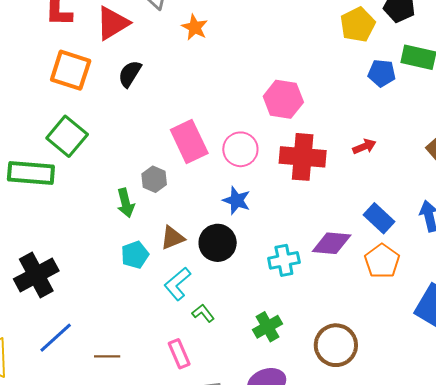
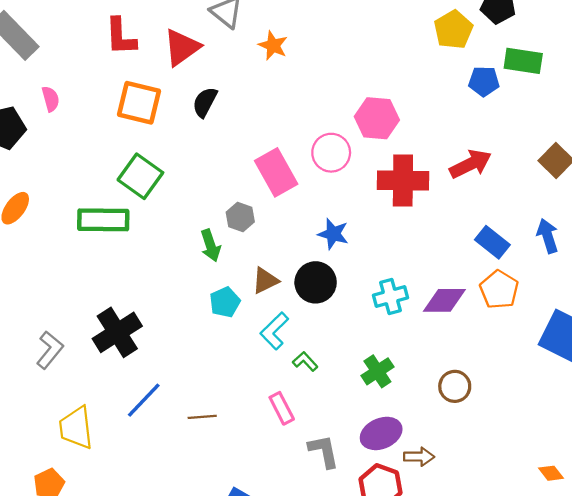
red arrow: (364, 146) -> (471, 164), size x1.6
pink circle: (240, 149) -> (331, 153), moved
purple diamond: (332, 243) -> (444, 300), moved
brown circle: (336, 345) -> (455, 386), size x0.7

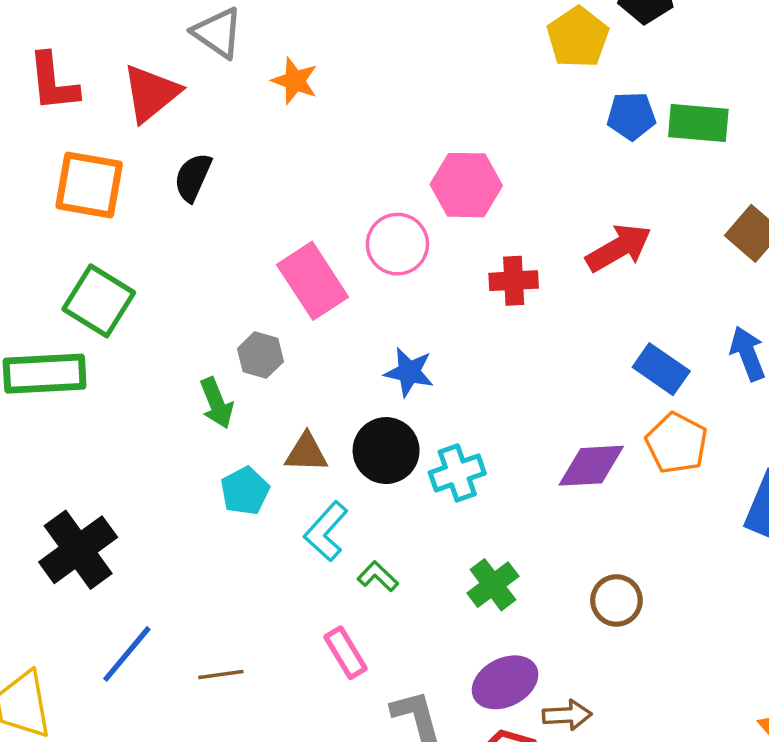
green rectangle: (523, 61) -> (698, 123), moved
red cross: (403, 180) -> (514, 281), size x0.6
brown triangle: (265, 280) -> (306, 453), turned 32
cyan cross: (390, 297) -> (457, 473), moved

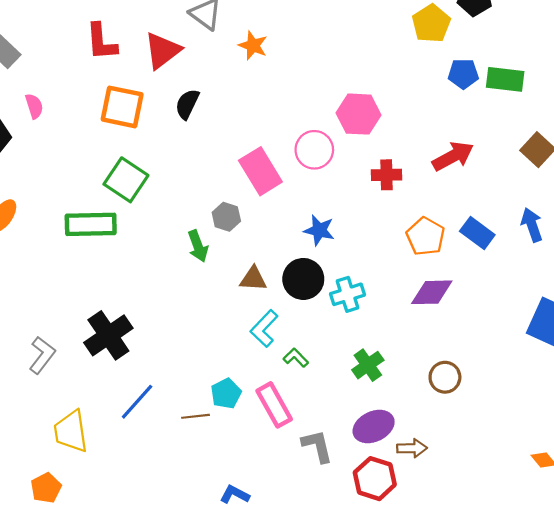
orange pentagon: (677, 443) -> (426, 236), moved
cyan pentagon: (245, 491) -> (226, 393), moved
pink rectangle: (345, 653) -> (274, 405), size x1.4

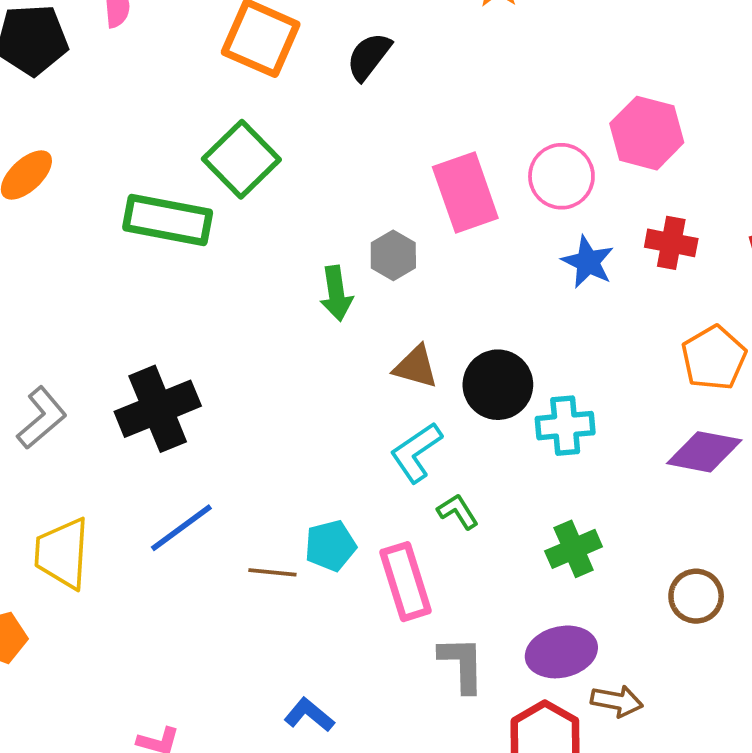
blue star: (319, 230) -> (588, 262), moved

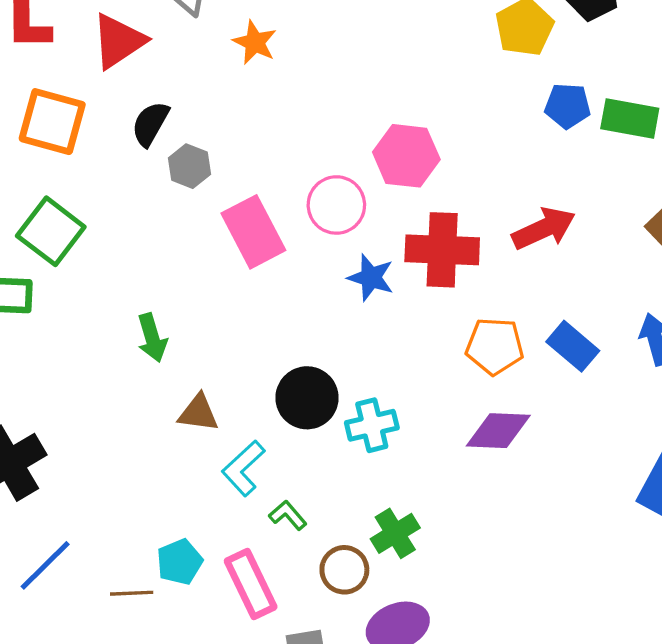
red cross: (671, 243) -> (442, 250), size x1.6
gray hexagon: (393, 255) -> (189, 166), moved
orange pentagon: (714, 358) -> (495, 346), turned -30
brown triangle: (416, 367) -> (198, 413), moved
brown circle: (696, 596) -> (344, 570), moved

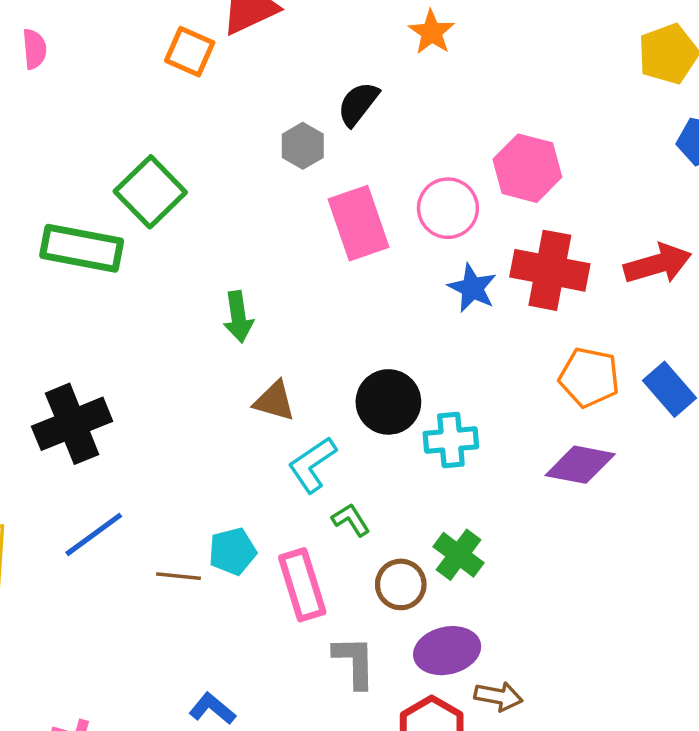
orange star: (255, 42) -> (432, 32), moved
orange square: (52, 122) -> (190, 52), moved, size x0.7
black semicircle: (150, 124) -> (358, 104), moved
green cross: (395, 533) -> (459, 555), turned -30

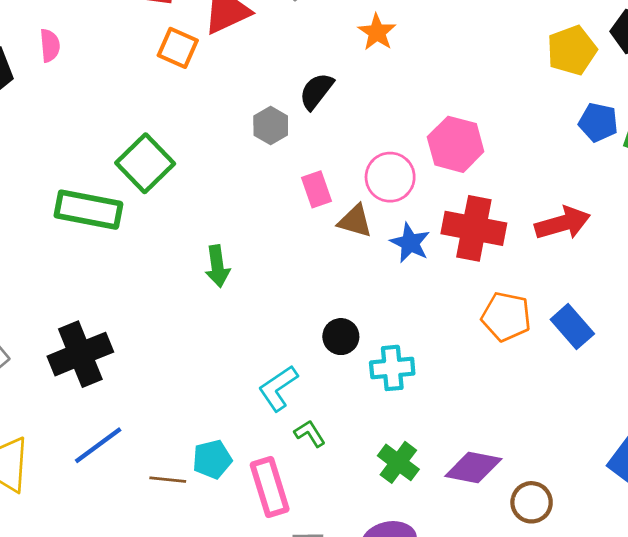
pink rectangle: (359, 223) -> (316, 189), size x0.6
brown triangle: (274, 401) -> (355, 221), moved
black circle: (388, 402) -> (341, 337), size x0.7
purple diamond: (580, 465) -> (473, 467), moved
brown circle: (401, 584) -> (532, 502), moved

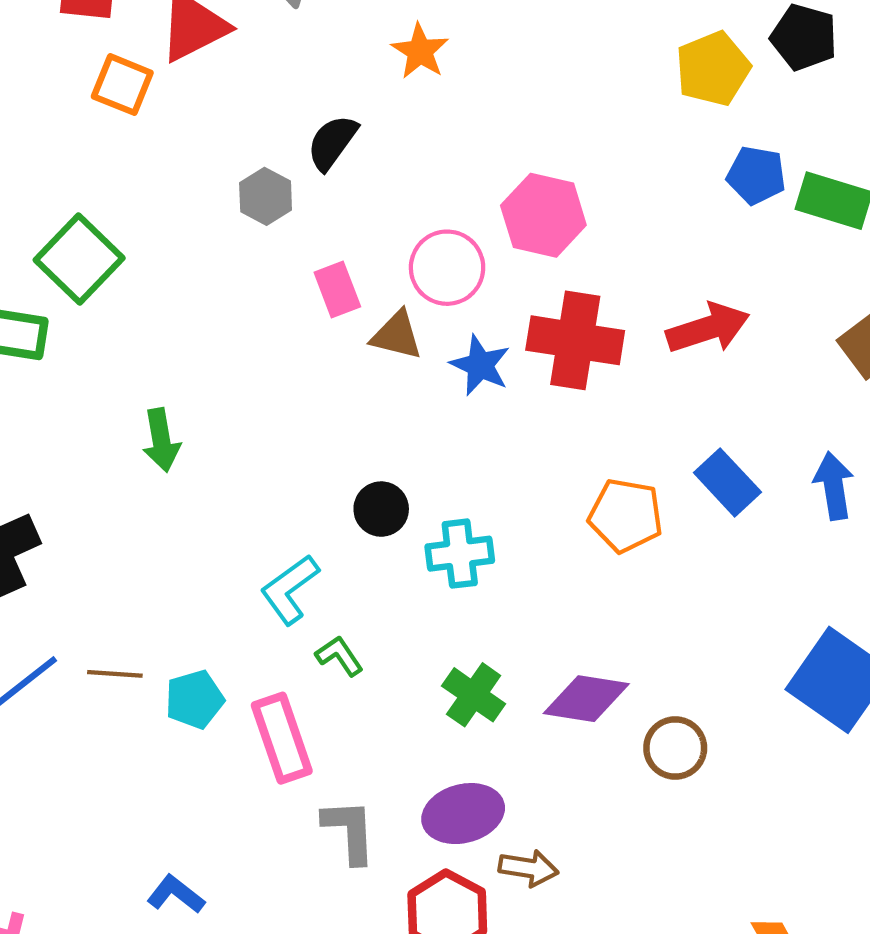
green arrow: (217, 266) -> (161, 440), moved
orange pentagon: (506, 317) -> (626, 515), moved
brown line: (168, 480) -> (115, 674), moved

